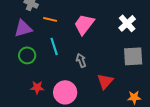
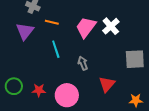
white cross: (127, 23) -> (111, 26), moved
purple triangle: (23, 28) -> (25, 31), turned -36
green circle: (27, 55) -> (14, 86), moved

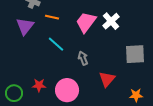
cyan line: (56, 49) -> (56, 44), turned -30
green circle: (14, 86) -> (14, 93), moved

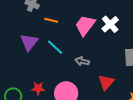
purple triangle: (25, 26) -> (29, 42), moved
gray arrow: (83, 58) -> (82, 61), turned -56

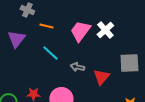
purple triangle: (29, 42) -> (16, 39), moved
red triangle: (106, 82) -> (101, 77), moved

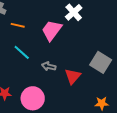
white cross: (105, 30) -> (74, 12), moved
gray square: (129, 63) -> (101, 62), turned 35

